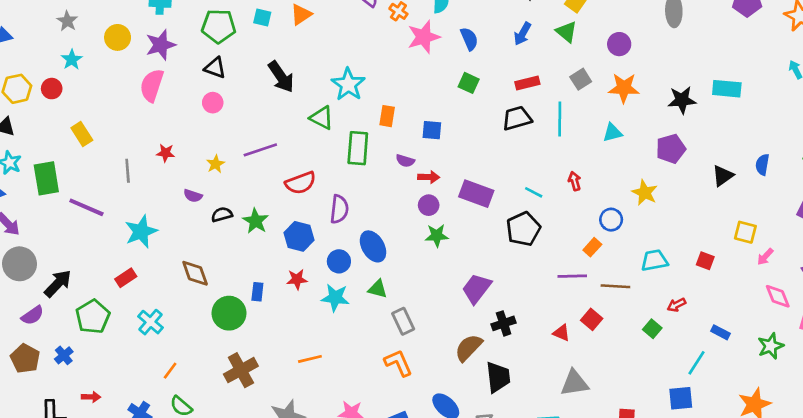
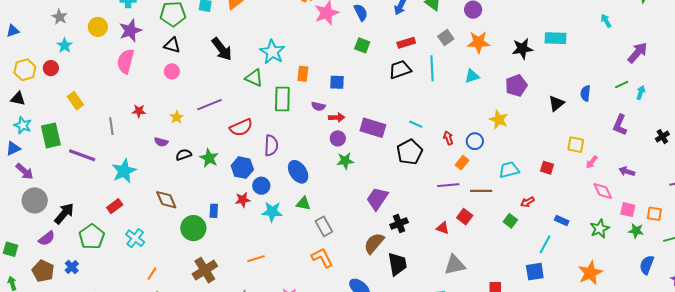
red arrow: (575, 181) -> (448, 138), moved
blue circle: (339, 261) -> (261, 186), moved

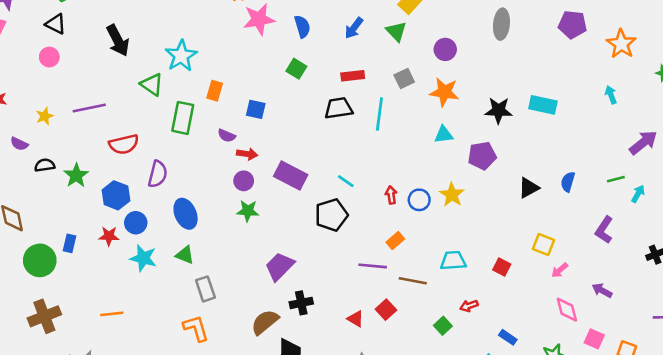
cyan triangle: (472, 76) -> (444, 135), moved
red arrow: (448, 138) -> (391, 195), moved
blue circle: (475, 141) -> (419, 200), moved

